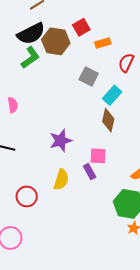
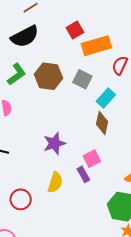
brown hexagon: (56, 41) -> (48, 76), moved
orange rectangle: (103, 43) -> (96, 46), size x1.8
green L-shape: (30, 58) -> (17, 74), moved
pink square: (98, 156) -> (92, 159), turned -30

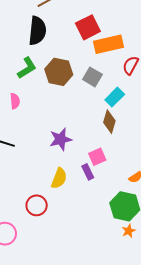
red square: (75, 30) -> (88, 27), size x1.4
black semicircle: (25, 36) -> (37, 31), turned -60
red circle: (21, 199) -> (37, 205), moved

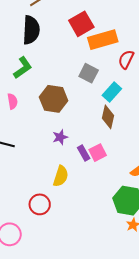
brown hexagon: (59, 72) -> (54, 99), moved
purple star: (61, 139) -> (60, 137), size x0.7
purple rectangle: (88, 172) -> (84, 153), moved

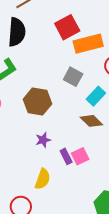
brown diamond: (108, 117) -> (91, 121), turned -60

